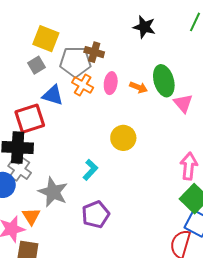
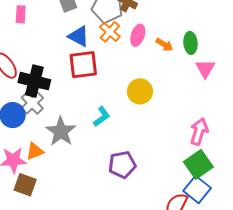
green ellipse: (164, 81) -> (190, 43), size x0.7
red square: (30, 119) -> (83, 65), moved
purple pentagon: (96, 214) -> (122, 165), moved
orange triangle: (31, 216) -> (35, 151), turned 30

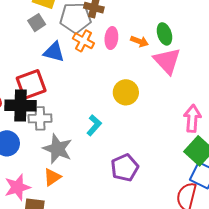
red square: (83, 65) -> (31, 84), moved
pink triangle: (205, 69) -> (167, 61), moved, size x1.4
gray cross: (32, 103) -> (40, 118), moved, turned -35
orange triangle: (35, 151) -> (52, 177), moved

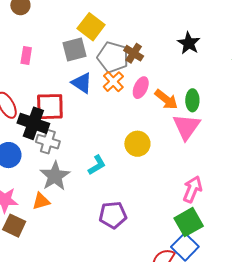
gray square: (37, 23) -> (75, 50), size x1.4
orange arrow: (139, 41) -> (166, 99), size x1.4

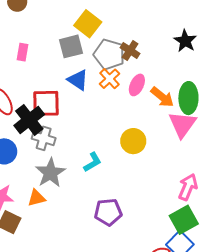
green ellipse: (192, 100) -> (188, 98), size x1.4
black cross: (33, 123) -> (29, 120), turned 32

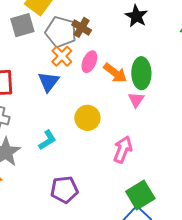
blue triangle: (78, 80) -> (49, 82), moved, turned 35
pink triangle: (182, 124) -> (136, 100), size x0.6
pink arrow: (188, 187) -> (123, 149), moved

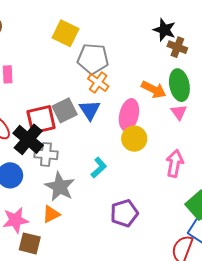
gray square: (22, 25) -> (65, 110), moved
brown cross: (82, 27) -> (177, 47), moved
pink ellipse: (89, 62) -> (129, 115), moved, size x1.4

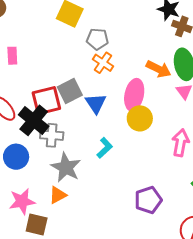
gray pentagon: (93, 59) -> (97, 39), size x0.7
blue triangle: (90, 110) -> (96, 103), moved
purple pentagon: (124, 213) -> (148, 200), moved

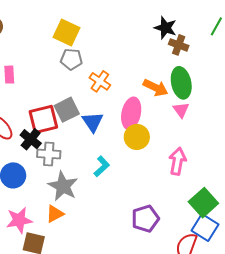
gray pentagon: (97, 39) -> (71, 59), moved
black cross: (34, 120) -> (31, 139), size x0.7

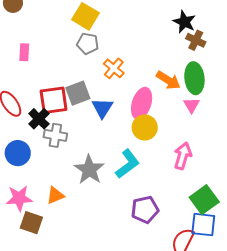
cyan L-shape: (102, 166) -> (127, 164), moved, size x1.4
gray star: (63, 186) -> (89, 170), moved
blue square: (205, 228) -> (203, 225), turned -32

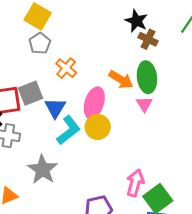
gray pentagon: (88, 43) -> (40, 43), turned 30
pink arrow: (183, 156) -> (135, 183), moved
cyan L-shape: (127, 164) -> (69, 130), moved

